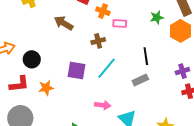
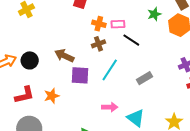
orange cross: (103, 11) -> (99, 24), moved
brown arrow: (64, 23) -> (64, 56), moved
black line: (146, 56) -> (131, 40), moved, turned -42
black circle: (32, 59) -> (30, 60), moved

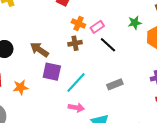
pink rectangle: (118, 24) -> (97, 27), turned -40
cyan line: (110, 70) -> (76, 82), moved

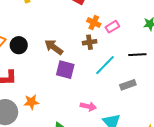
black line: (108, 45) -> (137, 55), moved, turned -48
cyan line: (76, 82) -> (105, 65), moved
orange star: (21, 87) -> (31, 102), moved

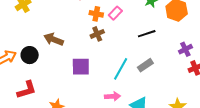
brown arrow: (54, 47) -> (54, 39), moved
cyan line: (105, 65) -> (121, 69), moved

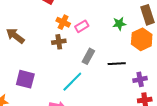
black line: (147, 34) -> (117, 64), moved
gray rectangle: (145, 65) -> (88, 56), moved, turned -42
purple square: (81, 67) -> (25, 79), moved

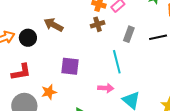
cyan line: (72, 82) -> (117, 62), turned -50

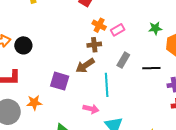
brown arrow: (54, 25) -> (85, 66), moved, turned -72

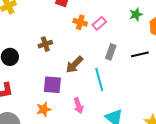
brown cross: (94, 45) -> (45, 44), moved
orange star: (34, 103) -> (44, 109), moved
pink arrow: (91, 109) -> (78, 105), moved, turned 70

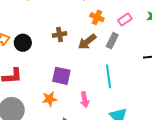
pink rectangle: (99, 23) -> (125, 19), moved
gray rectangle: (111, 52) -> (112, 41), moved
brown arrow: (74, 65) -> (87, 42), moved

